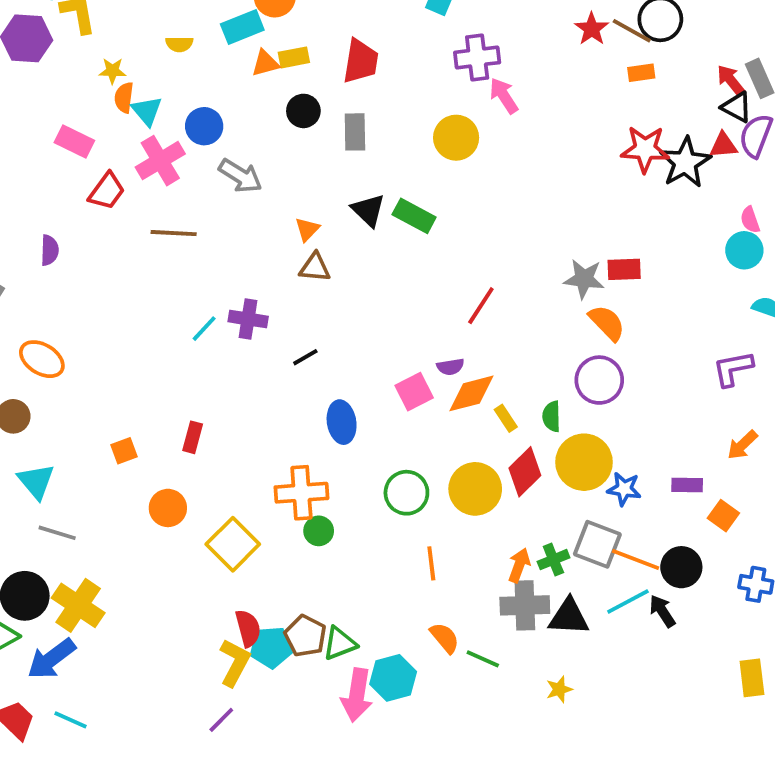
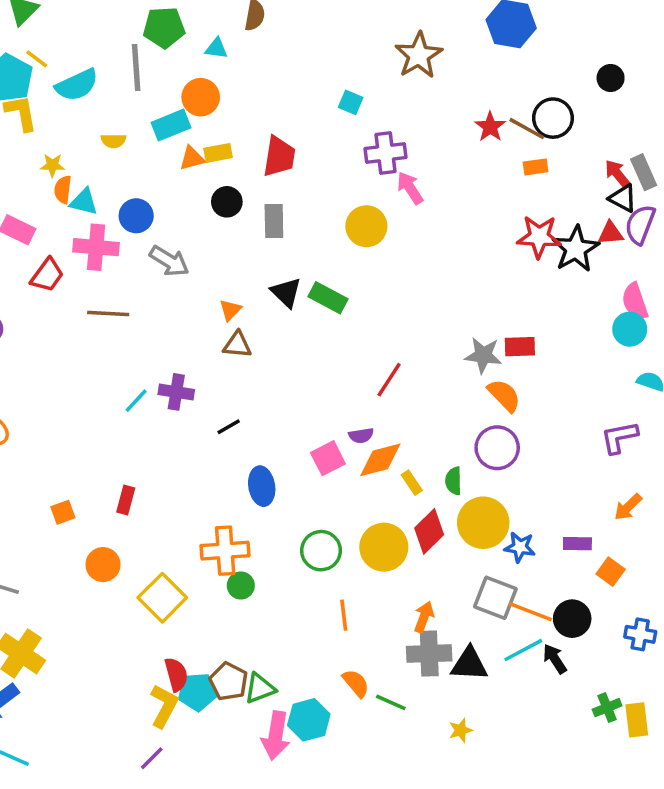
cyan triangle: (147, 111) -> (84, 202), turned -36
pink cross: (160, 161) -> (96, 247), turned 36
pink semicircle: (750, 220) -> (635, 301), size x1.5
green cross: (553, 560) -> (607, 708), moved

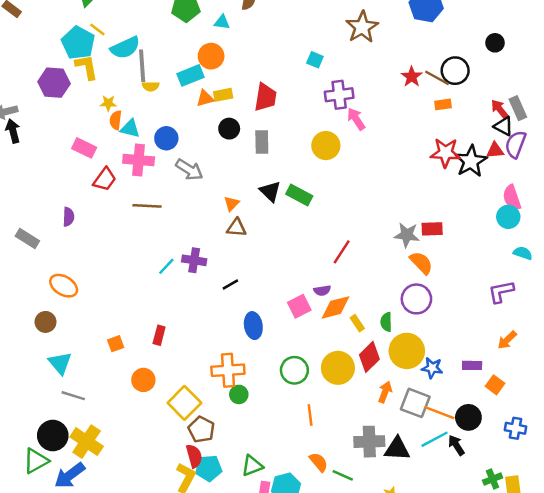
gray line: (136, 68) -> (142, 66), moved
orange arrow: (424, 617) -> (385, 392), moved
brown pentagon: (229, 681) -> (201, 429), moved

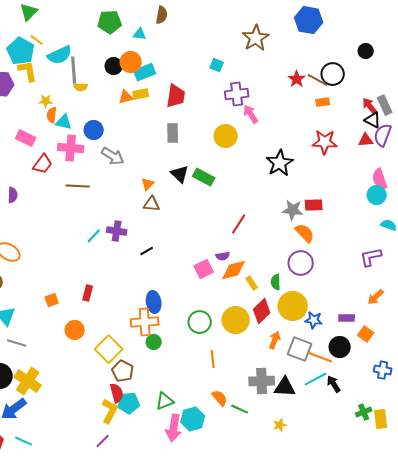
cyan rectangle: (191, 75) -> (145, 72), moved
black circle: (229, 129) -> (114, 66), moved
black star: (471, 161) -> (280, 163), moved
blue ellipse: (253, 326) -> (154, 302), moved
black circle: (468, 417) -> (340, 347), moved

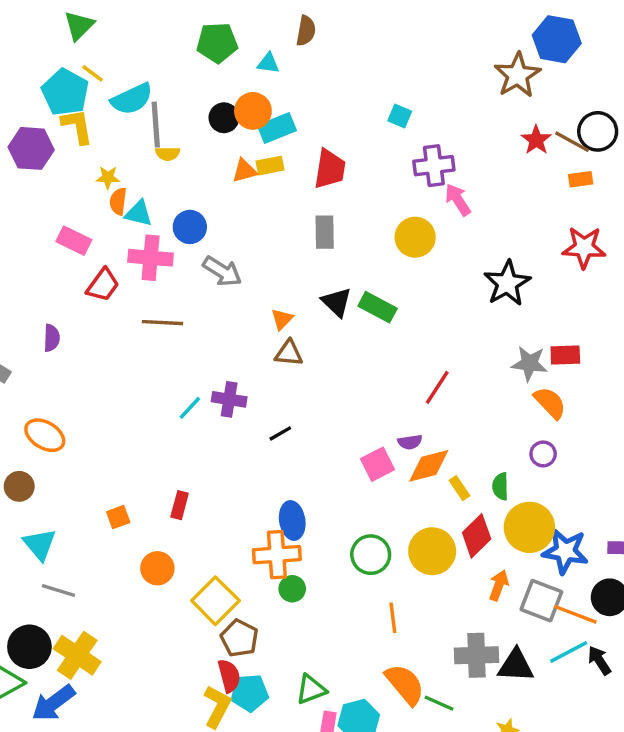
brown star: (256, 38) -> (517, 75), moved
purple circle: (301, 263) -> (543, 454), size x0.6
blue star: (314, 320) -> (565, 551), size x1.5
orange semicircle: (220, 398) -> (405, 684), size x1.5

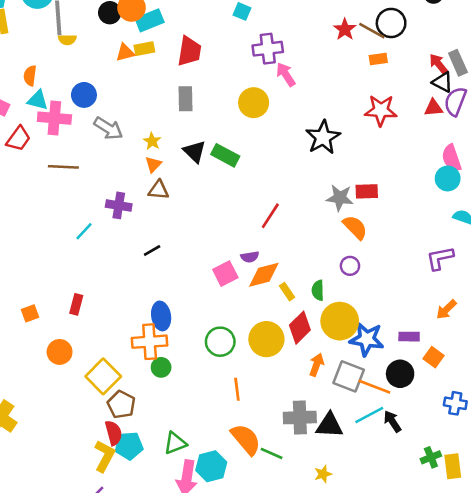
yellow star: (108, 177) -> (152, 141), moved, turned 30
cyan triangle: (139, 213) -> (38, 100), moved
purple cross: (229, 399) -> (119, 205), moved

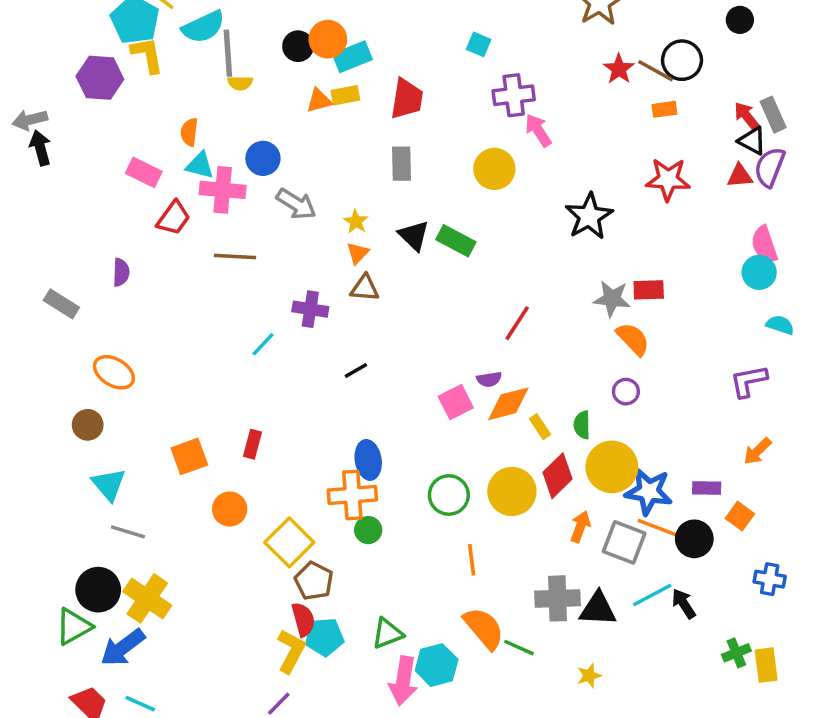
orange square: (30, 313) -> (189, 456), size x1.5
orange line: (374, 387) -> (659, 528), moved

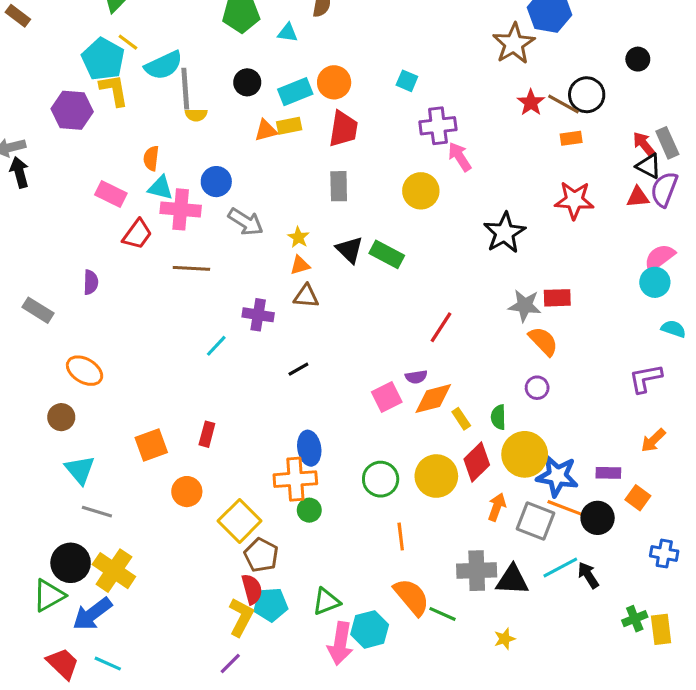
orange circle: (328, 39) -> (334, 82), moved
pink semicircle: (764, 244) -> (660, 257), turned 72
orange triangle: (358, 253) -> (300, 265), turned 30

